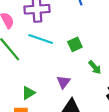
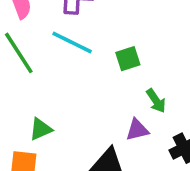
purple triangle: (64, 82) -> (137, 130), moved, turned 32

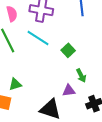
green square: (128, 59) -> (68, 50), turned -32

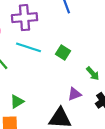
green arrow: (81, 76) -> (93, 74), moved

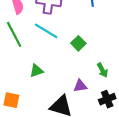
green triangle: (17, 102) -> (36, 71), moved

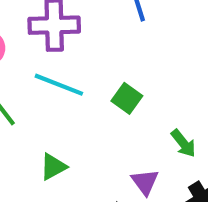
purple triangle: (80, 86) -> (145, 182), turned -48

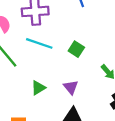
purple triangle: (145, 182) -> (71, 87), moved

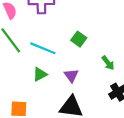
cyan line: (39, 43) -> (43, 48), moved

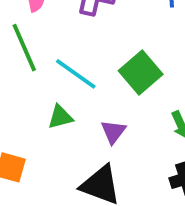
green square: (79, 39) -> (141, 73), size x1.5

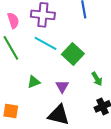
cyan line: (76, 74) -> (45, 43), moved

